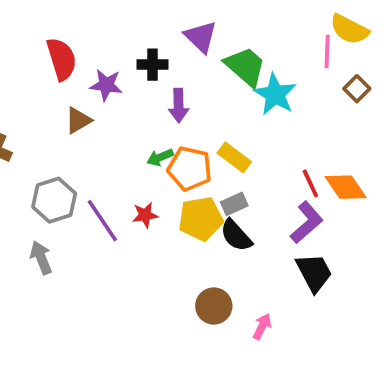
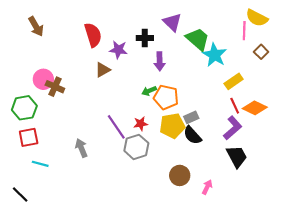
yellow rectangle: (234, 157) -> (234, 81), moved, turned -72
orange diamond: (346, 187) -> (255, 108), turned -30
gray hexagon: (54, 200) -> (136, 147), moved

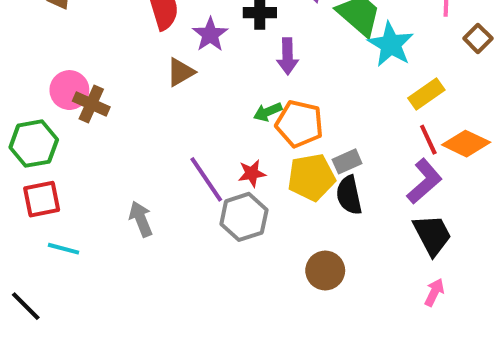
purple star: (118, 50) -> (210, 35), turned 30
black semicircle: (192, 135) -> (349, 195), turned 30
pink arrow: (207, 187) -> (434, 292), moved

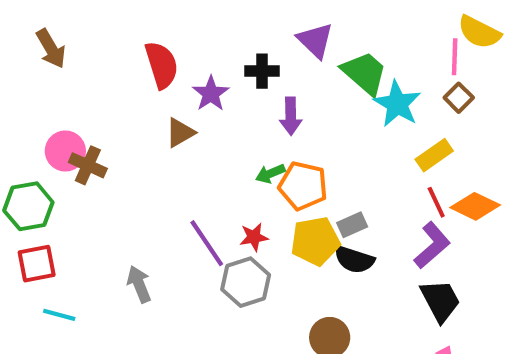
brown square: (478, 38) -> (459, 98), moved
black semicircle: (349, 195) -> (354, 260), turned -60

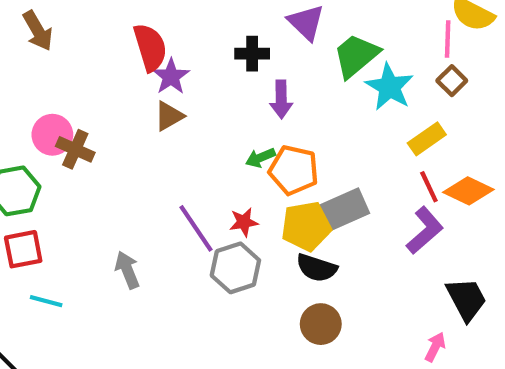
green trapezoid: (364, 73) -> (356, 56), turned -81
purple star: (211, 94) -> (171, 76), moved
gray rectangle: (352, 225) -> (344, 210), size x1.6
black semicircle: (354, 260) -> (317, 268), moved
black trapezoid: (440, 301) -> (466, 299), moved

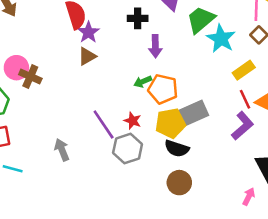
red star: (244, 222) -> (133, 121), turned 30

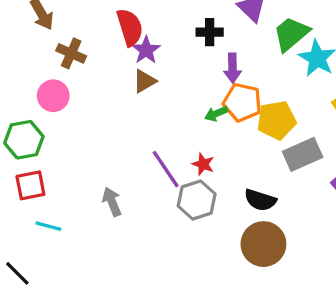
brown cross: (30, 77) -> (71, 53), moved
orange pentagon: (163, 89) -> (242, 102), moved
gray rectangle: (193, 113) -> (303, 154), moved
yellow pentagon: (170, 123) -> (276, 120), moved
brown circle: (179, 183) -> (263, 244), size x1.4

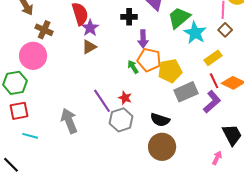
pink circle: (53, 96) -> (33, 56), size x1.4
green arrow: (216, 114) -> (133, 67), turned 80
gray arrow: (112, 202) -> (69, 121), size x1.4

